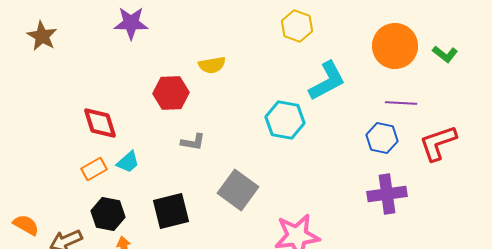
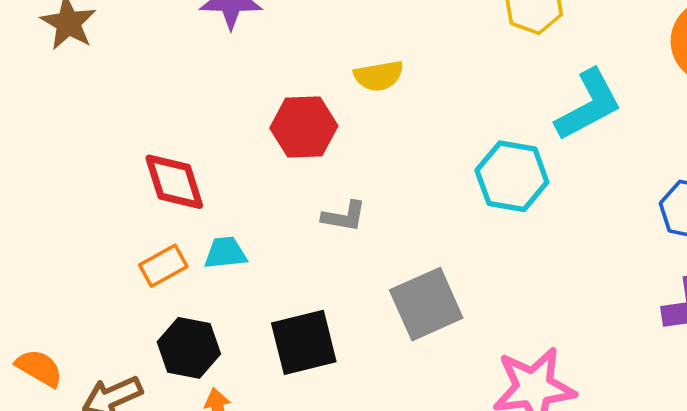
cyan trapezoid: (128, 162) -> (225, 253), turned -145
gray square: (238, 190) -> (426, 304), turned 30

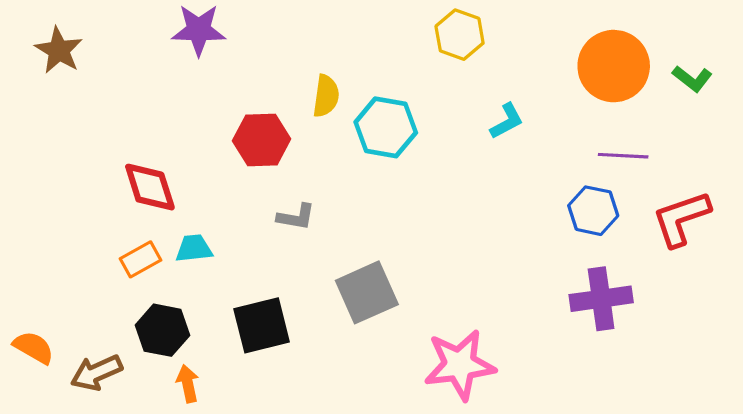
yellow semicircle: (379, 76) -> (326, 96), turned -72
cyan L-shape: (589, 105) -> (507, 121), size x0.6
cyan hexagon: (512, 176) -> (386, 127), moved

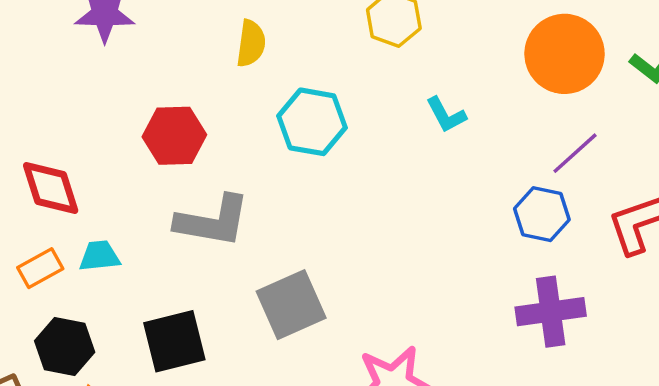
yellow semicircle: (326, 96) -> (251, 43), moved
cyan L-shape: (507, 121) -> (446, 115), turned 90
purple line: (623, 156) -> (575, 153), turned -45
gray L-shape: (296, 217) -> (213, 221), size x1.8

